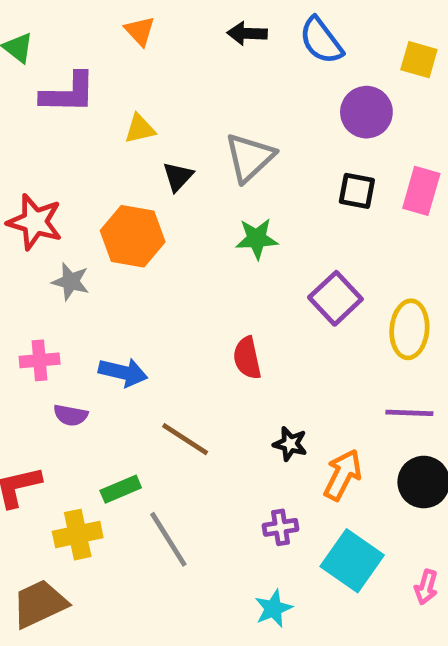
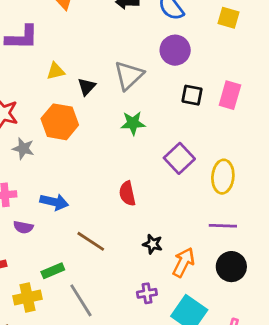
purple circle: (366, 112) -> (175, 50), moved
yellow triangle: (140, 129) -> (56, 71), moved

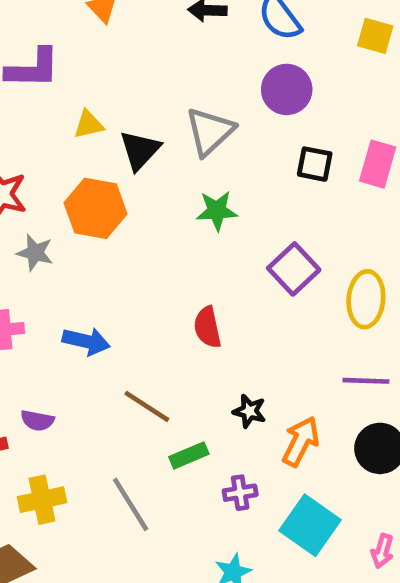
black triangle: (87, 87) -> (140, 150), size x1.4
purple semicircle: (23, 227) -> (37, 420), moved
green rectangle: (53, 271) -> (189, 455), moved

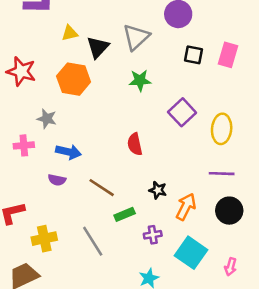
gray star: (35, 253) -> (47, 119), moved
purple semicircle: (37, 420) -> (57, 180), moved

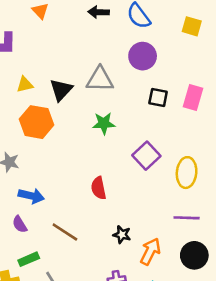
yellow triangle: (70, 33) -> (25, 85), moved
gray triangle: (136, 37) -> (100, 79), turned 44
purple semicircle: (57, 180) -> (20, 224), turned 48
green rectangle: (125, 214) -> (29, 259), moved

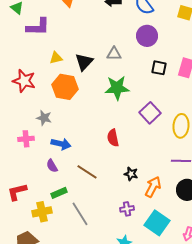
gray triangle: (100, 79) -> (114, 54), size x0.7
green star: (104, 123) -> (117, 88), size x1.4

